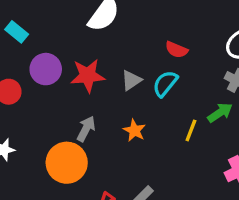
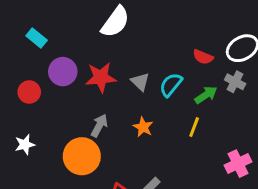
red semicircle: (176, 50) -> (203, 57), moved
gray triangle: (131, 80) -> (140, 82), turned -42
green arrow: (220, 113) -> (206, 95), moved

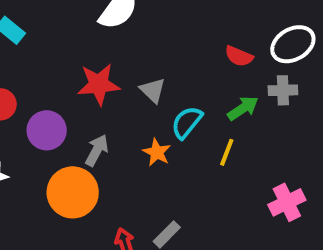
purple circle: (63, 72) -> (47, 130), moved
gray cross: (235, 82) -> (283, 90), turned -30
cyan semicircle: (171, 85) -> (187, 122), moved

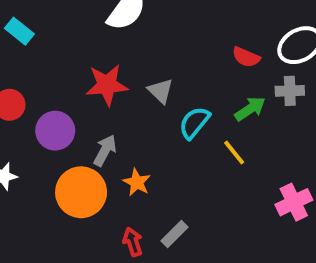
orange star: (157, 152) -> (137, 182), moved
yellow line: (227, 152) -> (234, 152), turned -60

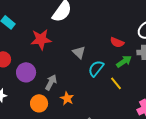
red semicircle: (246, 57) -> (117, 42), moved
red star: (107, 85) -> (41, 39), moved
orange circle: (81, 192) -> (39, 103), size x0.7

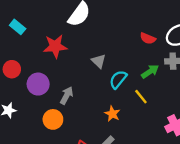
red semicircle: (117, 42) -> (148, 38), moved
orange star: (67, 98) -> (112, 114), moved

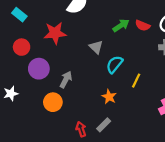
red circle: (12, 69) -> (22, 47), moved
green arrow: (150, 71) -> (121, 25), moved
yellow line: (141, 97) -> (136, 81), turned 64

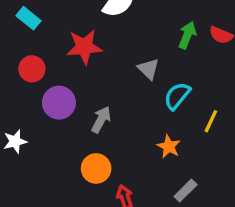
green arrow: (121, 25) -> (187, 35), turned -35
orange circle: (53, 102) -> (96, 168), moved
gray rectangle: (104, 125) -> (186, 190), moved

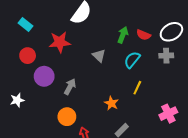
cyan semicircle: (177, 96) -> (132, 60), moved

